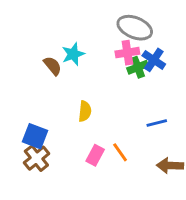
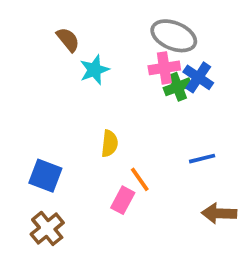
brown semicircle: (53, 66) -> (68, 40), moved
orange line: (120, 152) -> (140, 179), moved
brown cross: (36, 158) -> (47, 228), moved

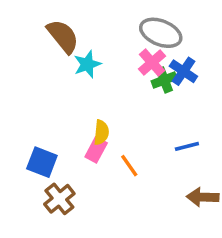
brown semicircle: (68, 40) -> (63, 36), size x1.5
pink cross: (164, 68) -> (152, 63), turned -32
pink rectangle: (123, 200) -> (96, 150), moved
brown cross: (47, 228) -> (59, 199), moved

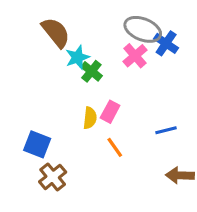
blue cross: (183, 71) -> (166, 43), moved
green cross: (164, 80) -> (91, 71), moved, turned -30
pink rectangle: (96, 150) -> (110, 112), moved

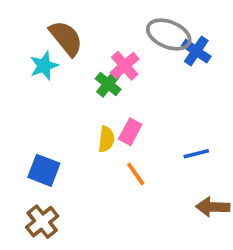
pink cross: (135, 56) -> (125, 66), moved
cyan star: (77, 57) -> (44, 66), moved
brown cross: (53, 177) -> (42, 222), moved

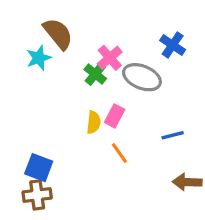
gray ellipse: (169, 34) -> (142, 77), moved
blue square: (44, 170) -> (39, 168), moved
brown cross: (42, 222) -> (37, 195), turned 32

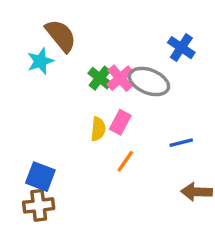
pink cross: (110, 58) -> (120, 78), moved
orange line: (119, 153) -> (125, 161), turned 70

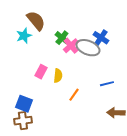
blue cross: (181, 48) -> (101, 38), moved
green cross: (100, 78) -> (62, 38), moved
pink rectangle: (120, 122) -> (41, 72), moved

